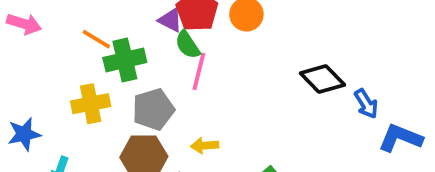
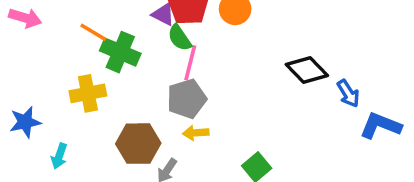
green cross: (125, 60) -> (120, 52), turned 36
gray pentagon: (153, 109) -> (187, 99), moved

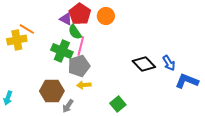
green cross: (120, 52) -> (62, 51), moved
black diamond: (307, 70) -> (144, 64), moved
yellow cross: (88, 93) -> (17, 40), moved

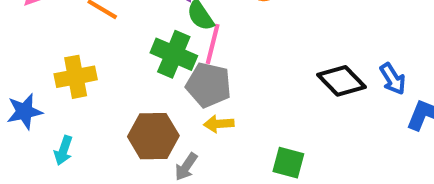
yellow cross: (17, 40) -> (76, 77), moved
gray pentagon: (79, 66) -> (209, 85), turned 30
green square: (118, 104) -> (288, 163), turned -35

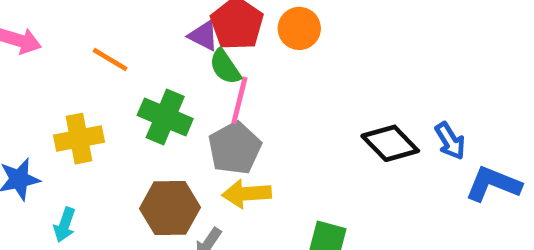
green cross: (174, 54) -> (165, 117), moved
gray pentagon: (209, 85) -> (235, 148), turned 30
yellow arrow: (219, 124) -> (247, 194), size x1.4

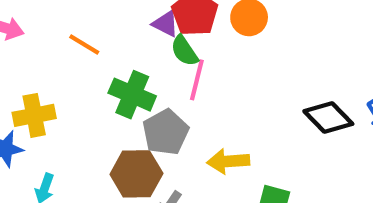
yellow cross: (79, 139) -> (34, 115), moved
gray pentagon: (235, 148) -> (166, 132), moved
yellow arrow: (247, 194) -> (228, 161), moved

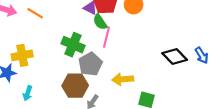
orange line: (84, 45) -> (35, 13), moved

